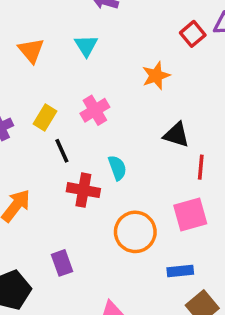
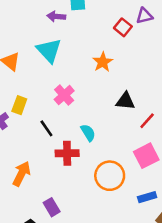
cyan triangle: (86, 46) -> (49, 50), size x1.5
yellow rectangle: (45, 118) -> (19, 105), moved
red line: (201, 167) -> (147, 121), turned 48
purple rectangle: (62, 263) -> (52, 207), moved

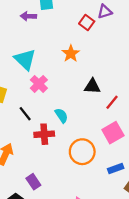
cyan triangle: (49, 50) -> (25, 59), moved

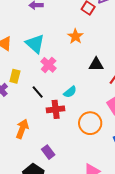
cyan semicircle: (61, 115) -> (70, 92), turned 88

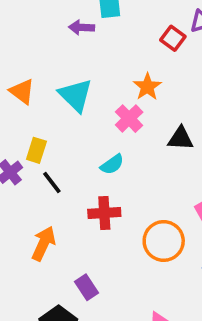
pink cross: (49, 65) -> (129, 119), moved
black line: (38, 92) -> (52, 182), moved
cyan semicircle: (70, 92) -> (112, 164), moved

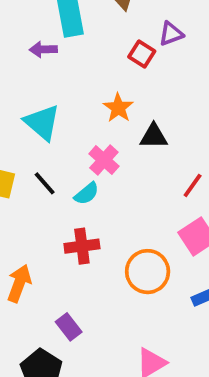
pink cross: (129, 119) -> (104, 160), moved
black triangle: (181, 138) -> (154, 136), moved
black line: (52, 182) -> (45, 183), moved

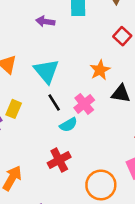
purple arrow: (43, 49) -> (45, 21), moved
black line: (45, 183) -> (54, 103), moved
red cross: (82, 246) -> (59, 160), turned -30

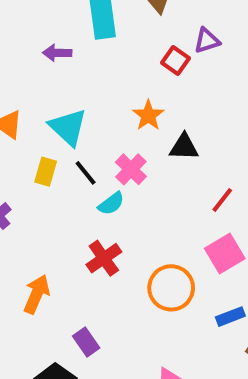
yellow rectangle: (14, 109) -> (46, 172), moved

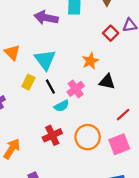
purple arrow: (57, 53) -> (46, 18), size x1.5
orange circle: (171, 288) -> (88, 137), moved

